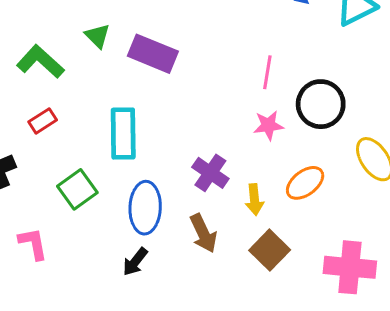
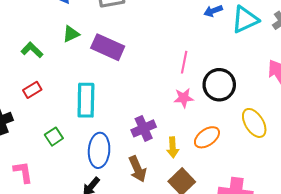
green triangle: (98, 36) -> (71, 34), turned 48
green L-shape: (40, 62) -> (32, 50), size x0.7
purple cross: (210, 173) -> (144, 128), turned 30
green square: (77, 189) -> (54, 137), size x0.7

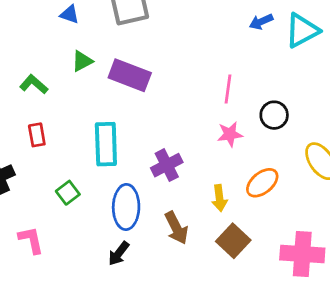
black circle: (219, 85) -> (274, 115), size x0.7
red rectangle: (32, 90) -> (37, 135), turned -66
purple cross: (144, 128) -> (167, 165), moved

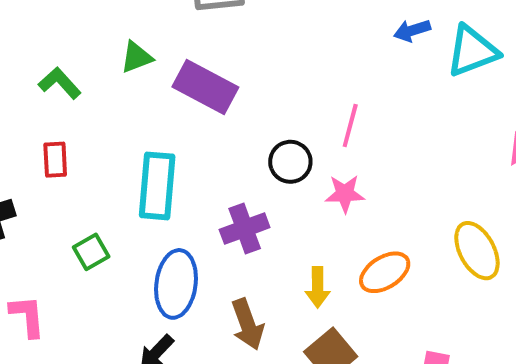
black circle: (274, 115) -> (290, 162), moved

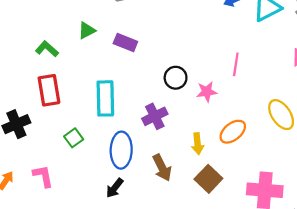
purple rectangle: (205, 87) -> (125, 42), size x0.7
pink line: (350, 125) -> (236, 64), moved
red rectangle: (55, 160) -> (49, 90), size x1.6

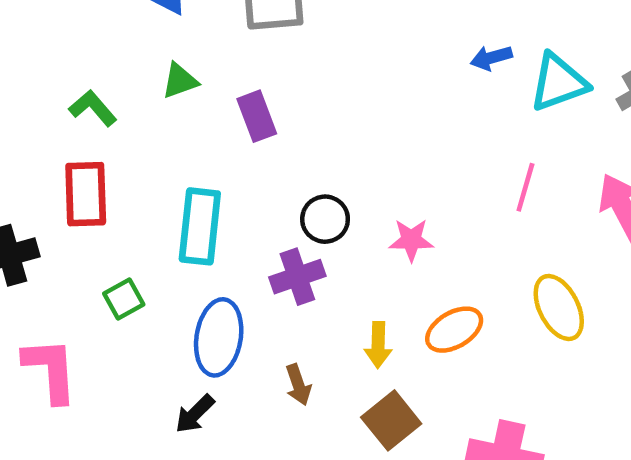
purple rectangle: (125, 42) -> (257, 116), turned 40
pink line: (236, 64) -> (525, 187), moved
black circle: (176, 78) -> (325, 219), moved
brown arrow: (162, 168) -> (298, 385), size x0.7
pink L-shape: (43, 176) -> (50, 370), size x1.4

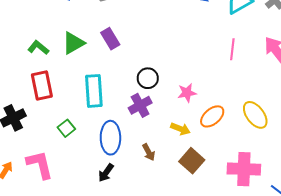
green triangle: (180, 81) -> (73, 43), moved, size x1.4
pink star: (411, 240) -> (187, 93), moved
yellow ellipse: (559, 307) -> (255, 115), moved
yellow arrow: (378, 345) -> (180, 129), turned -60

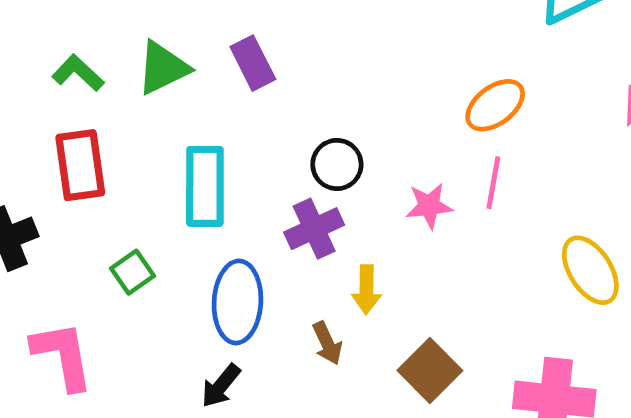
pink line: (232, 49) -> (493, 183), moved
orange ellipse: (212, 116) -> (495, 105), moved
yellow arrow: (180, 129) -> (366, 290), moved, turned 66

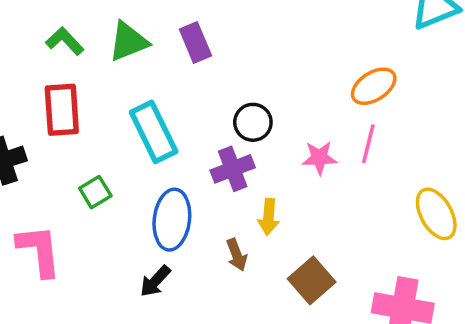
cyan rectangle: (205, 186) -> (154, 132), turned -30

